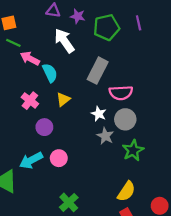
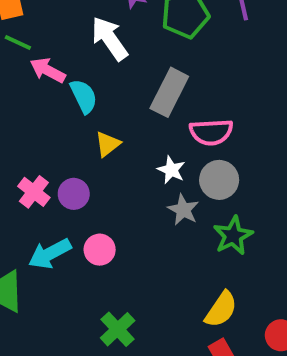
pink cross: (30, 101) -> (34, 192), moved

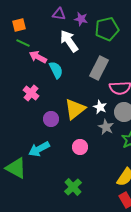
yellow triangle: (108, 144) -> (75, 109), moved, size x1.6
pink cross: (34, 192) -> (31, 93), moved
pink circle: (100, 250) -> (80, 147), moved

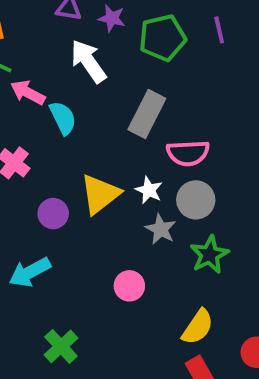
pink circle: (80, 147) -> (129, 286), moved
green cross: (73, 187) -> (61, 346), moved

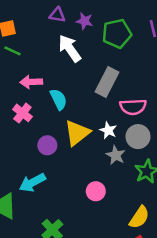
pink arrow: (28, 92) -> (31, 82), moved, turned -30
cyan semicircle: (63, 118) -> (58, 99), moved

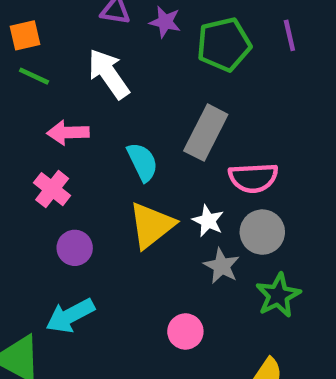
white arrow: (70, 48) -> (109, 74), moved
cyan semicircle: (58, 99) -> (142, 162), moved
purple circle: (47, 145) -> (75, 248), moved

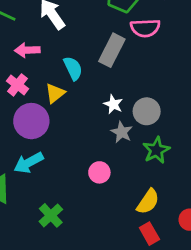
pink semicircle: (253, 178) -> (145, 28), moved
yellow triangle: (152, 225) -> (55, 93), moved, size x0.7
purple circle: (75, 248) -> (31, 121), size x1.6

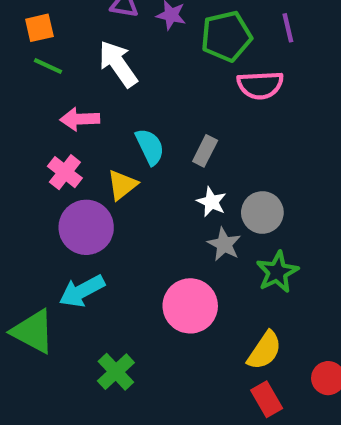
gray rectangle: (112, 50) -> (205, 151), moved, size x0.6
pink circle: (99, 172) -> (190, 306), size x1.6

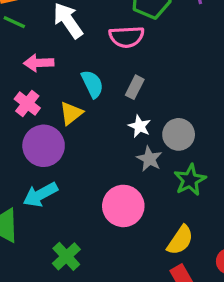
pink semicircle: (260, 85) -> (127, 37), moved

